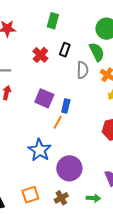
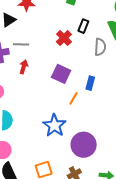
red cross: (40, 55) -> (64, 38), moved
blue rectangle: (66, 106) -> (90, 83), moved

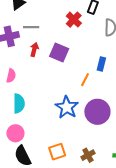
purple square: (61, 74) -> (59, 52), moved
purple circle: (84, 145) -> (97, 112), moved

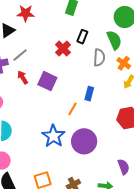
gray line: (31, 27) -> (20, 55), turned -42
red arrow: (34, 49) -> (23, 77), turned -48

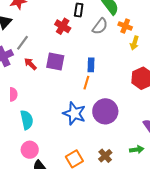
gray semicircle: (99, 57) -> (100, 26), turned 48
blue rectangle: (89, 94) -> (91, 65), moved

